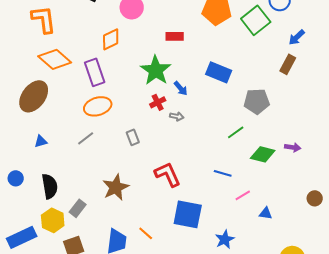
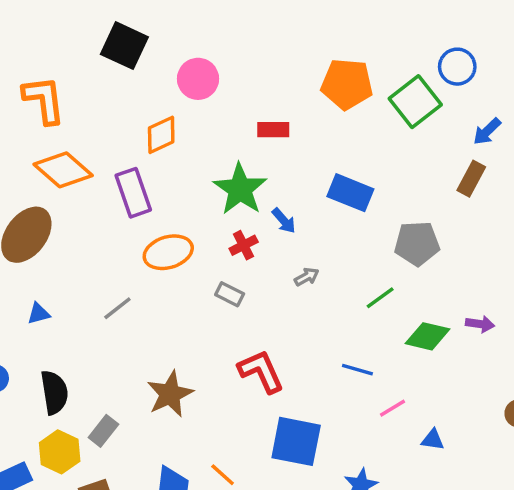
orange ellipse: (98, 106) -> (168, 252), moved
gray arrow: (177, 116) -> (307, 277), moved, turned -40
gray rectangle: (133, 137) -> (230, 294), moved, turned -42

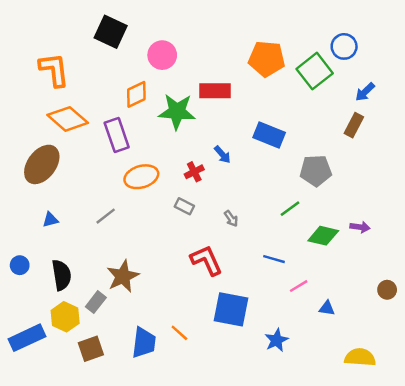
red rectangle: (273, 130) -> (215, 91), size x1.4
green star: (240, 189) -> (177, 112), moved, turned -30
gray arrow: (307, 277) -> (231, 218), moved, turned 84
brown star: (170, 394) -> (123, 276), moved

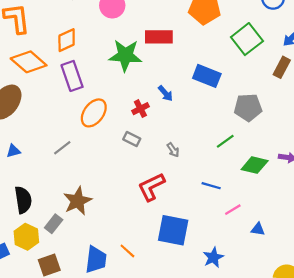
green square: (315, 71) -> (247, 39), moved
orange diamond: (136, 94) -> (67, 40), moved
orange ellipse: (141, 177) -> (94, 113), turned -36
red L-shape: (206, 260) -> (151, 187), turned -92

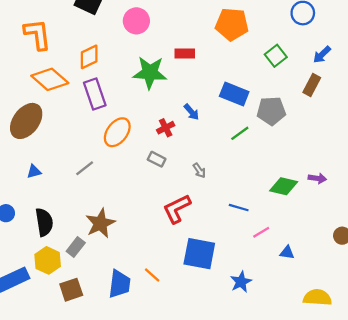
red rectangle: (159, 37) -> (185, 54), size x0.7
green square: (247, 39) -> (276, 56), size x0.7
gray pentagon: (248, 107) -> (271, 111), moved
green line: (225, 141) -> (240, 133), moved

